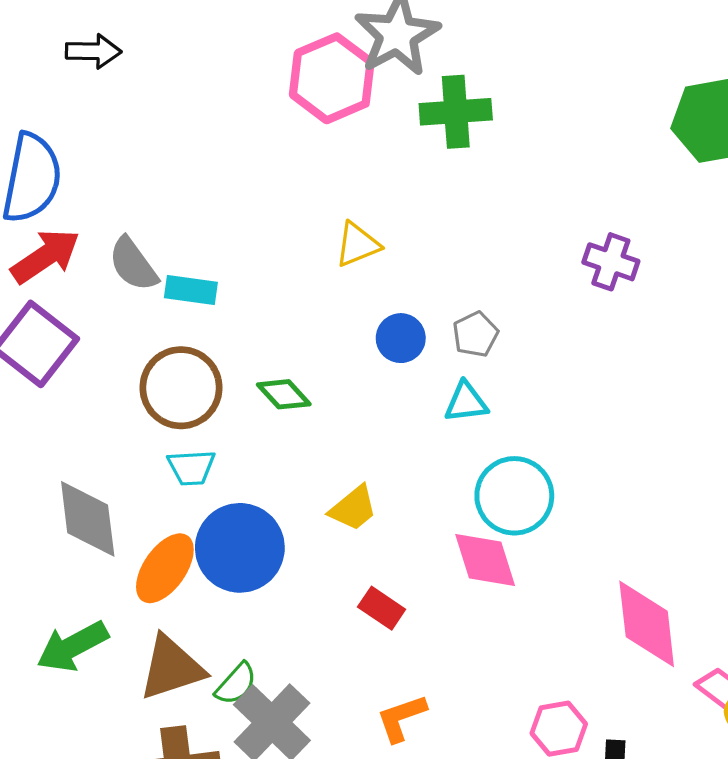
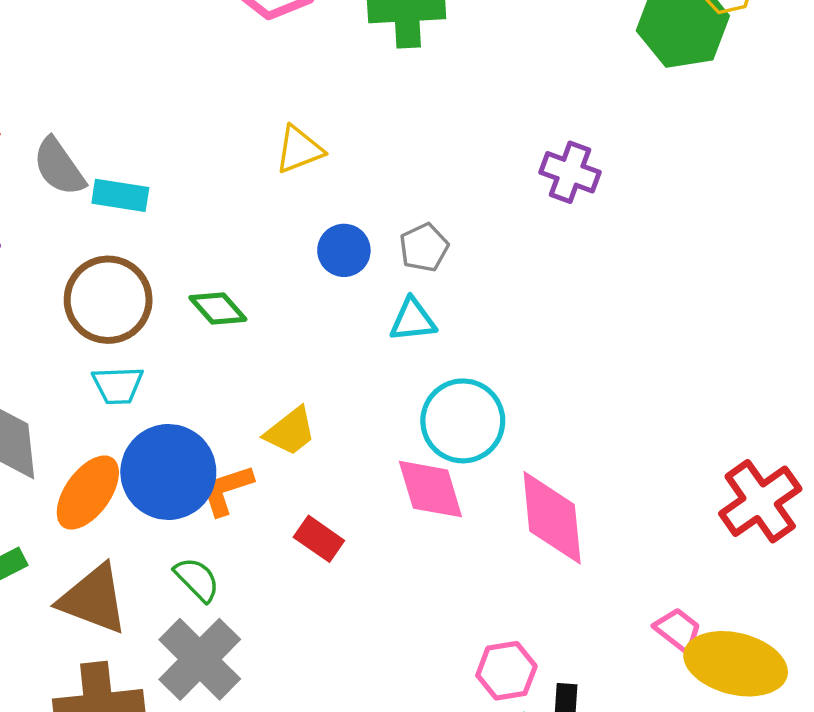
pink diamond: (647, 624) -> (552, 518), moved
brown triangle: (172, 668) -> (93, 599), turned 38
green semicircle: (236, 684) -> (197, 579), moved, turned -87
orange L-shape: (401, 718) -> (226, 490), moved

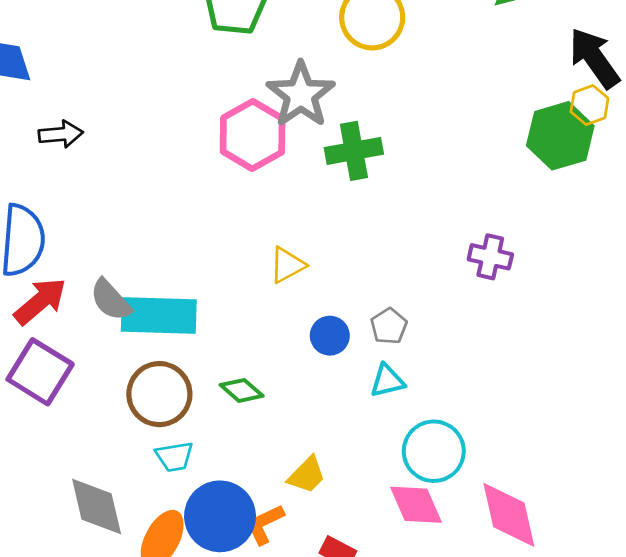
cyan rectangle: (120, 195) -> (159, 316), size x1.8

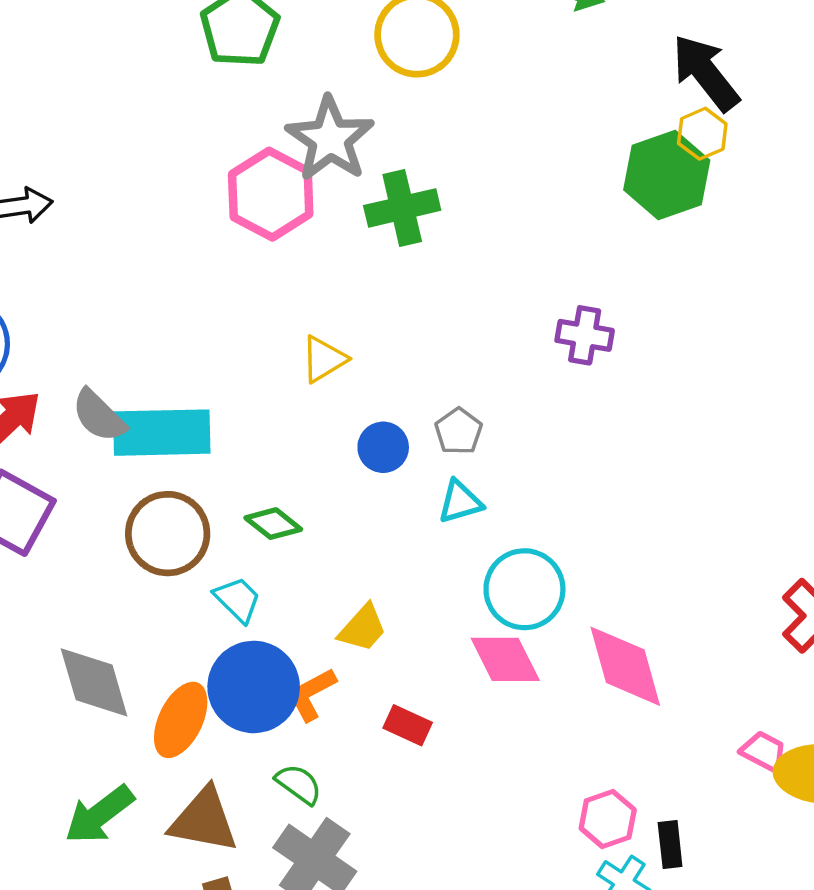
cyan trapezoid: (175, 457) -> (238, 599), moved, turned -123

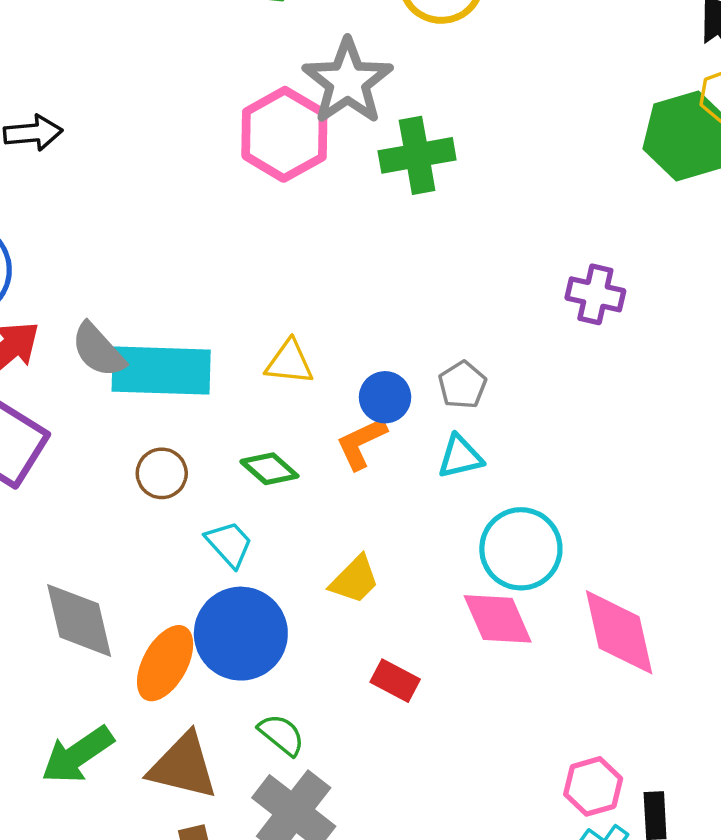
yellow triangle: (324, 359) -> (289, 362), moved, turned 34
brown circle: (168, 534) -> (162, 473), size x0.6
orange L-shape: (312, 694) -> (361, 443), moved

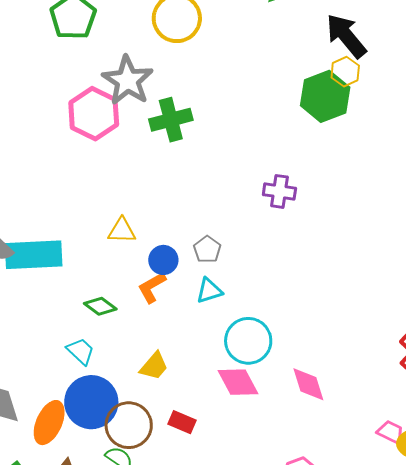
yellow triangle: (289, 362) -> (122, 231), moved
brown circle: (162, 473) -> (129, 425), moved, size x1.6
pink diamond: (619, 632) -> (308, 384), size x0.7

